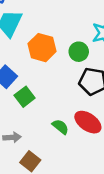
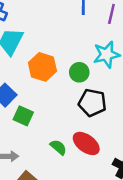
green square: (25, 97) -> (23, 116), turned -30

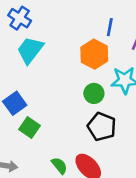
orange hexagon: (42, 67) -> (94, 54), moved

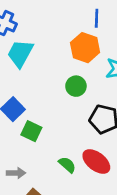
green circle: (94, 93) -> (76, 86), moved

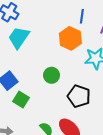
green circle: (76, 86) -> (51, 75), moved

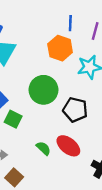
green circle: (51, 75) -> (43, 90), size x1.6

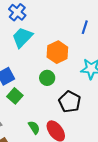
orange hexagon: (60, 48) -> (57, 52), moved
green circle: (43, 90) -> (47, 78), size x0.6

